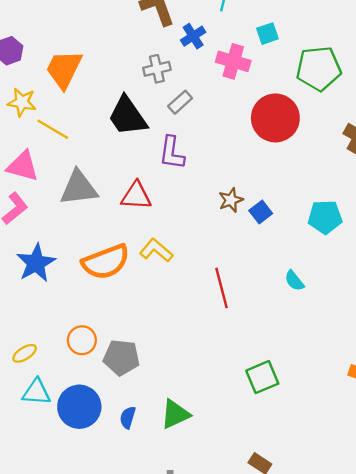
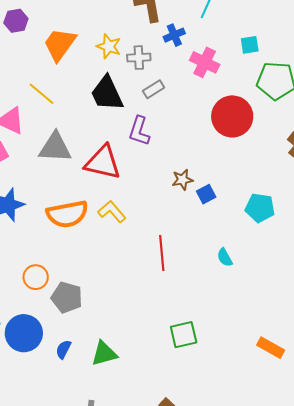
cyan square: (267, 34) -> (250, 45), moved
yellow star: (22, 102) -> (109, 46), moved
red triangle: (136, 196) -> (103, 162), size x1.4

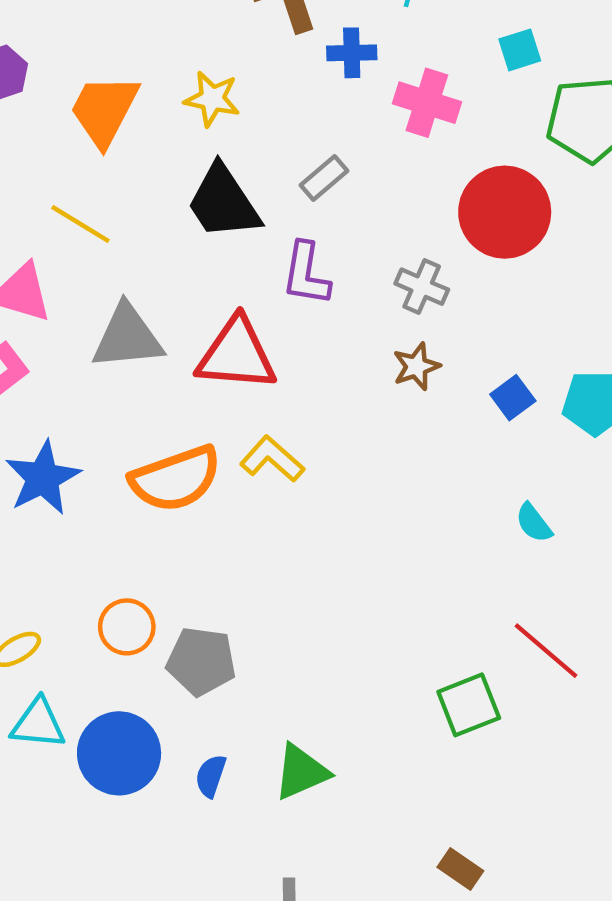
blue cross: (174, 35) -> (352, 53), turned 30
gray cross: (139, 58) -> (422, 287), moved, turned 35
blue square: (206, 194) -> (513, 398), moved
red line: (162, 253) -> (546, 651), moved, turned -36

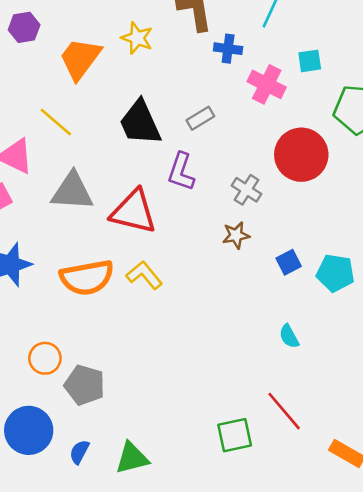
cyan square: (520, 50) -> (310, 61), moved
yellow star: (212, 99) -> (137, 38), moved

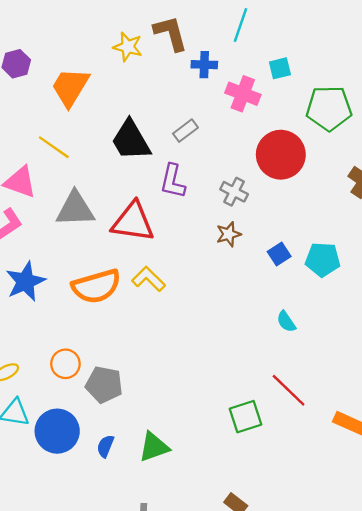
yellow star: (137, 38) -> (128, 47), moved

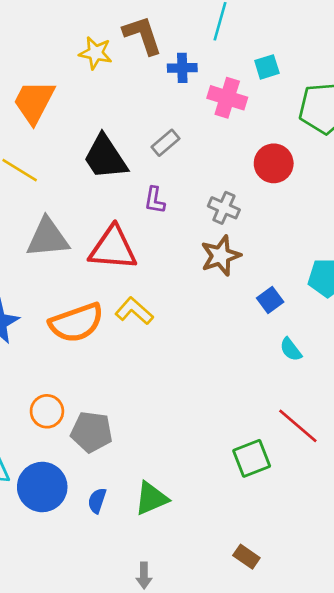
red circle: (281, 155) -> (274, 163), size x0.7
purple L-shape: (173, 181) -> (155, 200), size x0.7
brown star: (229, 234) -> (221, 256), size x1.4
blue square: (279, 254) -> (270, 300), moved

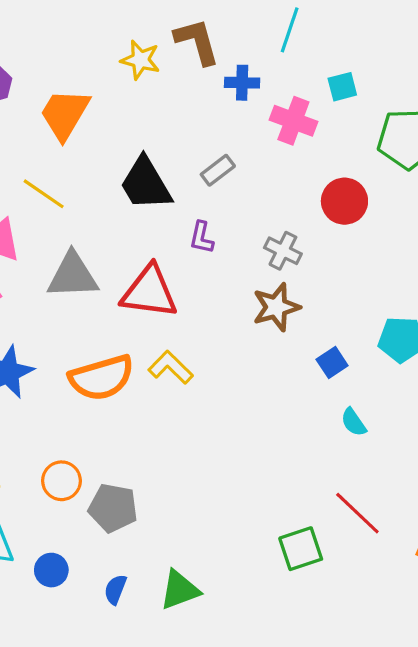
blue circle: (42, 487) -> (51, 570), size x0.6

